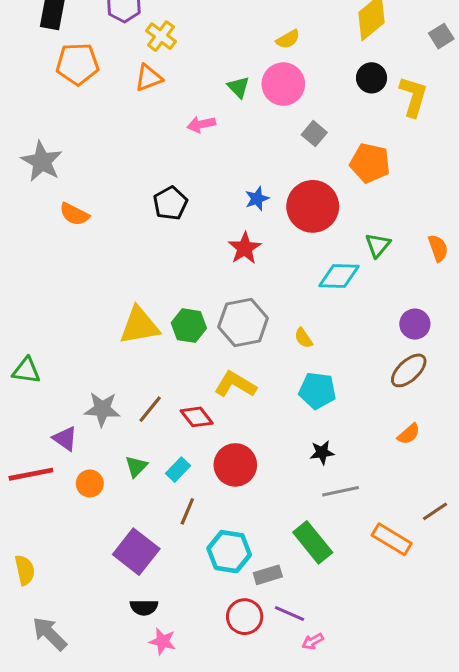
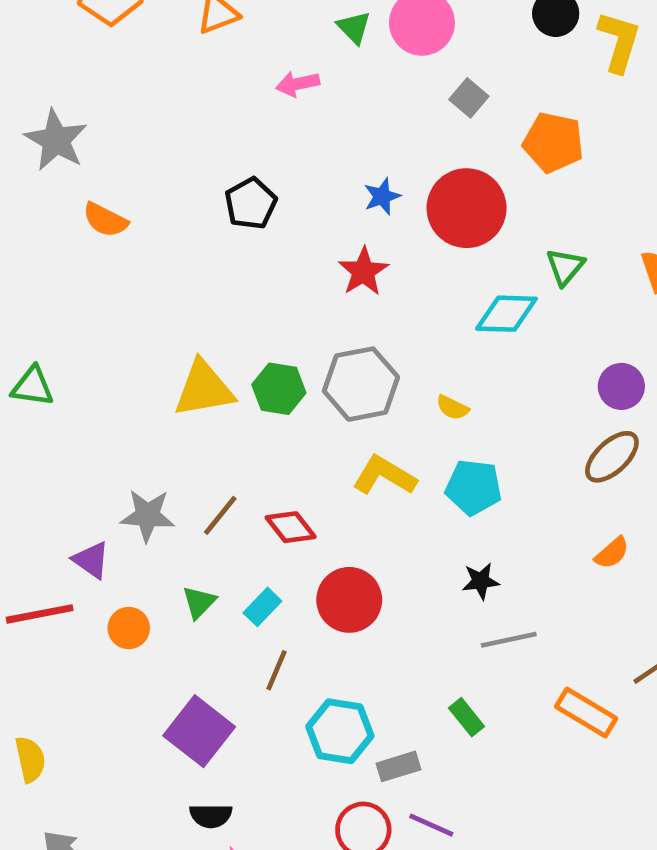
yellow semicircle: (303, 338) -> (452, 408), turned -30
green triangle: (26, 370) -> (33, 386), moved
yellow L-shape: (235, 384) -> (384, 476), moved
green rectangle: (313, 542) -> (467, 717), size x0.6

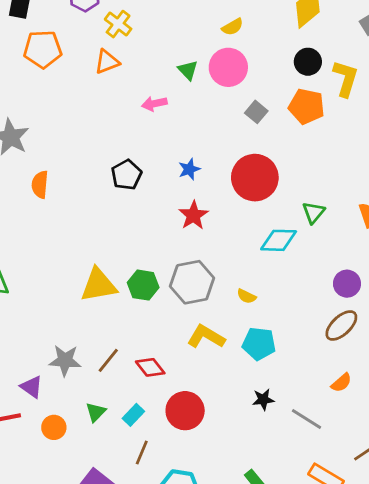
orange pentagon: (553, 142) -> (306, 106), moved
blue star: (382, 196) -> (189, 169), moved
orange semicircle: (105, 220) -> (40, 185), turned 68
gray line: (509, 640) -> (306, 419), moved, turned 44

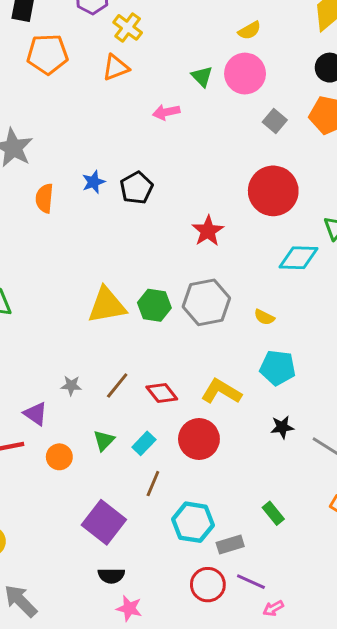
blue star: (189, 169) -> (93, 182), moved
yellow L-shape: (206, 337) -> (221, 391), moved
gray star: (65, 360) -> (71, 386), size x0.6

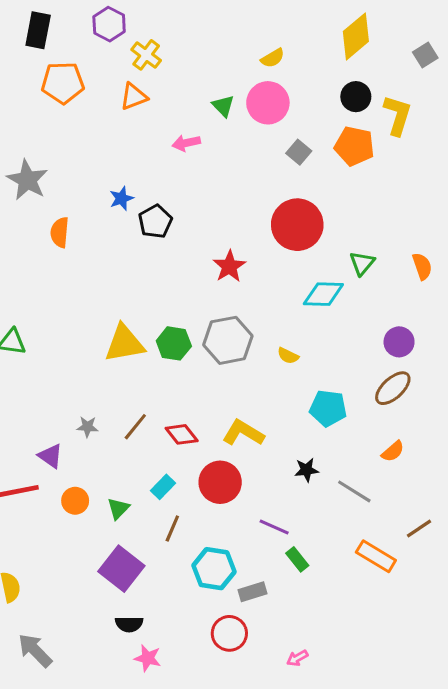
blue star: (93, 182) -> (121, 198), moved
cyan pentagon: (278, 368) -> (328, 408), moved
green triangle: (104, 440) -> (118, 508), moved
purple line: (251, 582) -> (274, 527), moved

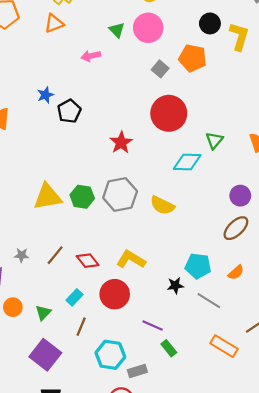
orange pentagon: (354, 146) -> (193, 58), moved
gray square: (299, 152) -> (160, 69), moved
yellow semicircle: (288, 356) -> (162, 205), size x1.6
cyan pentagon: (328, 408) -> (198, 266), moved

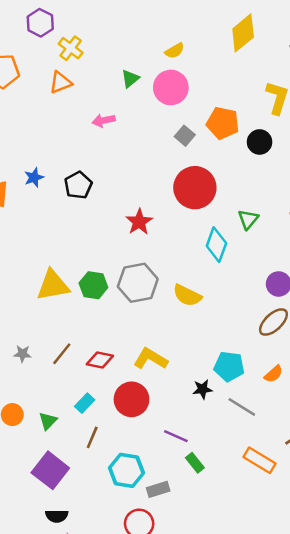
black circle: (210, 23) -> (260, 142), moved
green triangle: (117, 30) -> (130, 79), moved, turned 35
blue star: (45, 95) -> (34, 177), moved
cyan diamond: (187, 162) -> (216, 245), turned -72
red diamond: (88, 261) -> (100, 360), turned -40

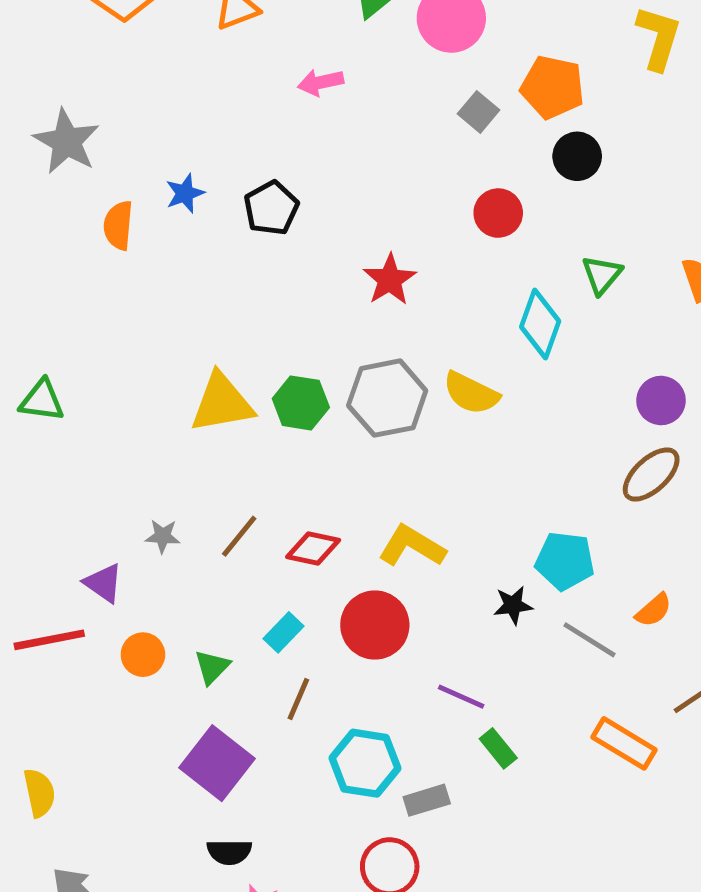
black circle: (260, 142) -> (577, 156), moved
red circle: (195, 188) -> (498, 213), size x0.6
yellow semicircle: (187, 295) -> (471, 393), moved
orange semicircle: (273, 374) -> (654, 610), moved

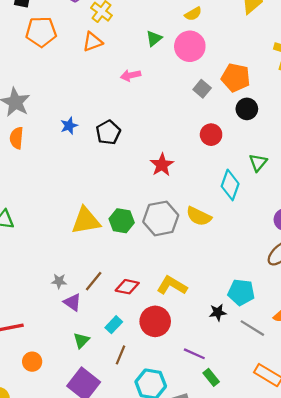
orange semicircle: (118, 225) -> (16, 138), moved
purple triangle: (103, 583) -> (72, 302), moved
orange circle: (143, 655) -> (32, 362), moved

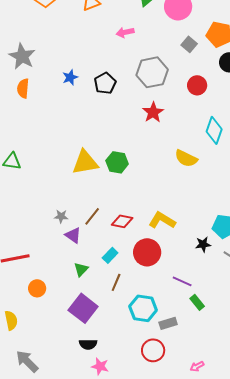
gray hexagon: (161, 218) -> (152, 72), moved

